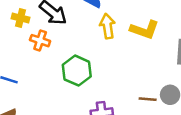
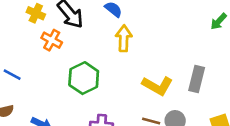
yellow L-shape: (145, 30) -> (157, 86), moved

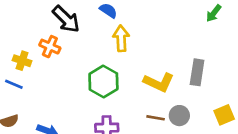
yellow cross: (36, 13) -> (22, 61), moved
green hexagon: (84, 78) -> (103, 82), moved

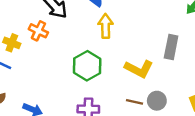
gray rectangle: (197, 72) -> (171, 47), moved

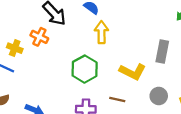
gray circle: (157, 101) -> (159, 96), moved
brown line: (135, 102) -> (117, 99), moved

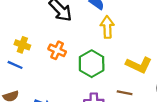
orange cross: (39, 37) -> (57, 50), moved

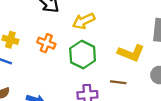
yellow arrow: (107, 27) -> (84, 21), moved, turned -110

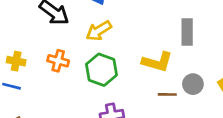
brown line: (118, 82) -> (167, 94), moved

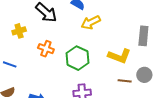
yellow arrow: (99, 31) -> (91, 22), moved
yellow cross: (16, 61) -> (19, 31), moved, turned -32

